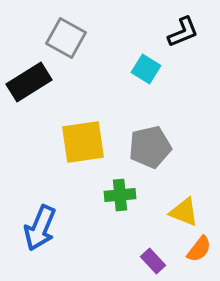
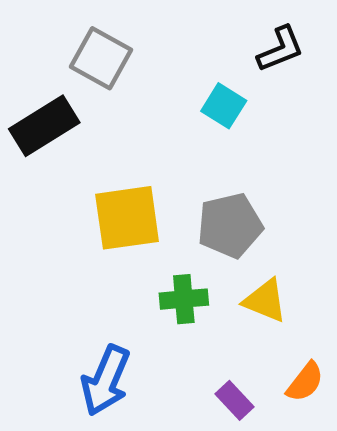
yellow triangle: (184, 212) -> (265, 301), moved
blue arrow: (40, 228) -> (106, 380), moved

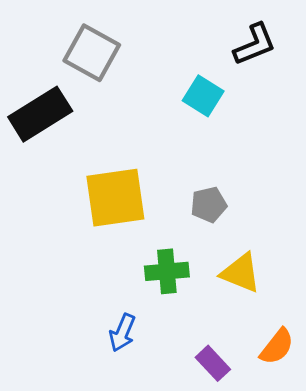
gray pentagon: (230, 225) -> (209, 205), size x0.6
blue arrow: (106, 380) -> (122, 333), moved, size x0.6

